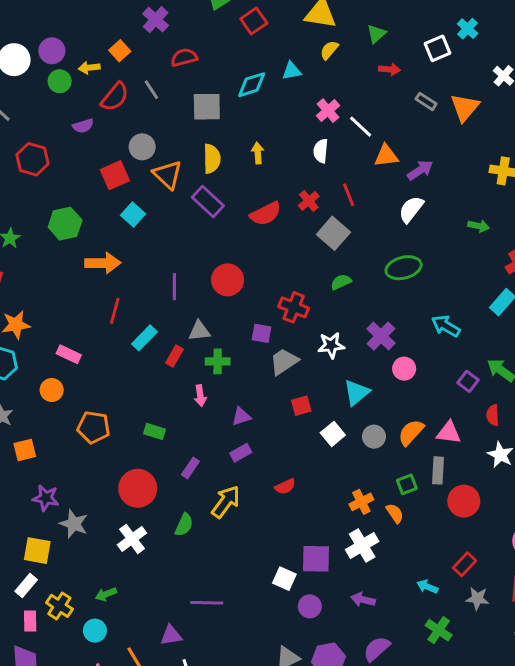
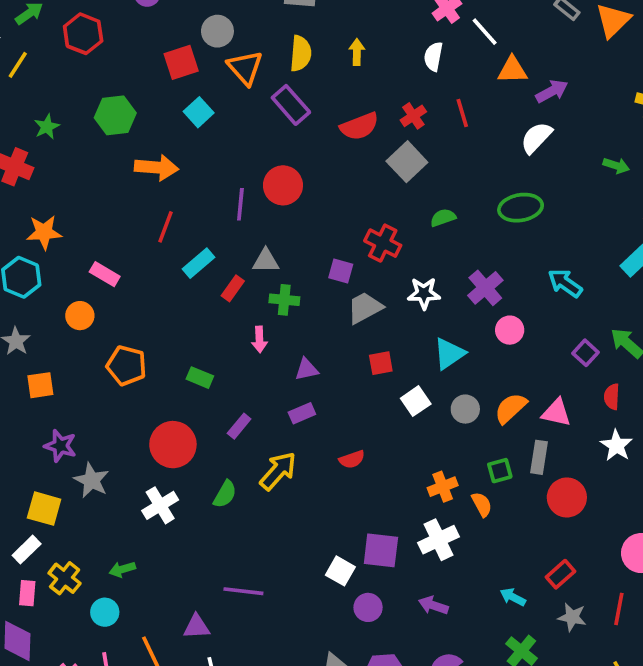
gray square: (333, 233) -> (407, 162), moved
red circle: (228, 280) -> (283, 185), moved

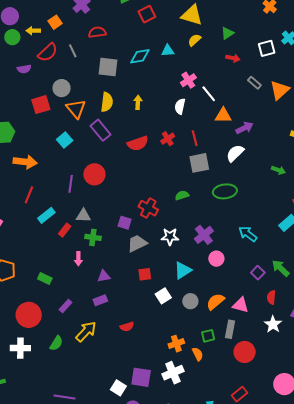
cyan square: (199, 112) -> (65, 140), moved
gray square: (407, 162) -> (199, 163), moved, turned 30
white cross: (160, 505) -> (20, 348), turned 30

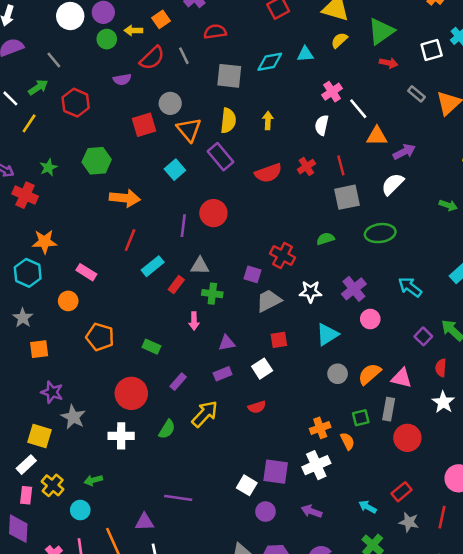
green triangle: (227, 33) -> (381, 31), size x1.6
white square: (163, 296) -> (262, 369), moved

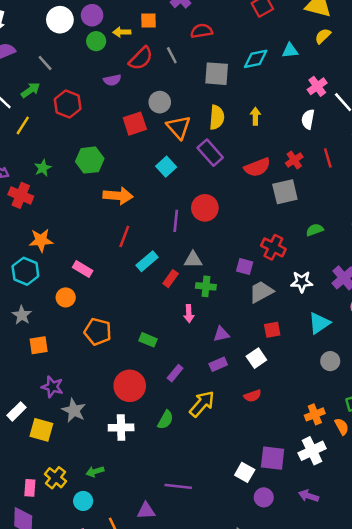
orange square: (161, 19) -> (149, 20), turned 35
gray square: (347, 197) -> (285, 192), moved
white rectangle: (26, 465) -> (17, 411), moved

